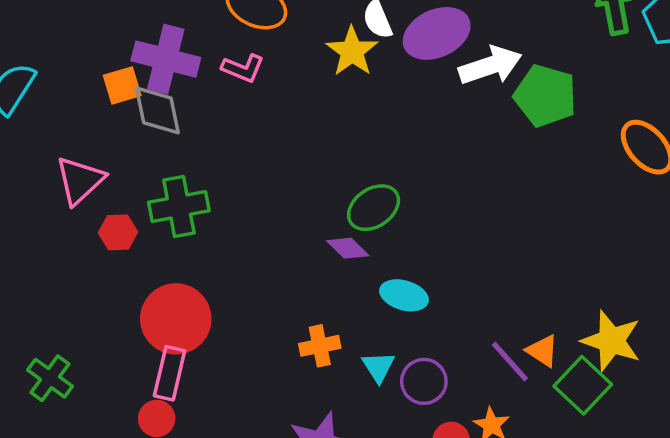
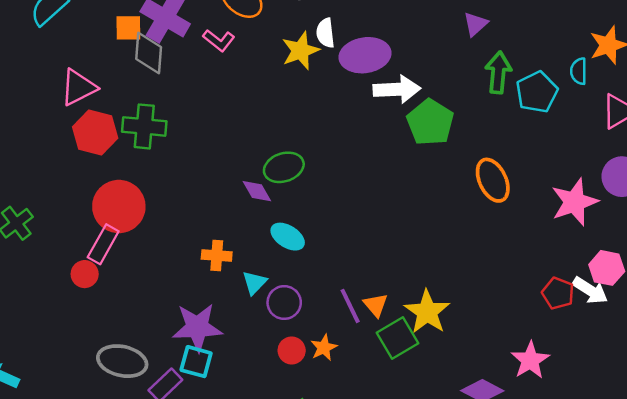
red hexagon: (118, 232) -> (95, 132), size x1.6

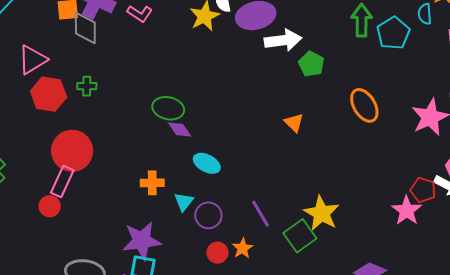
green pentagon: (430, 122) -> (311, 64), size x0.7
green cross: (144, 126) -> (87, 86), size x0.6
green ellipse: (284, 167) -> (168, 108), moved, turned 36
orange triangle: (376, 305) -> (294, 123), moved
pink star: (530, 360) -> (407, 211), moved

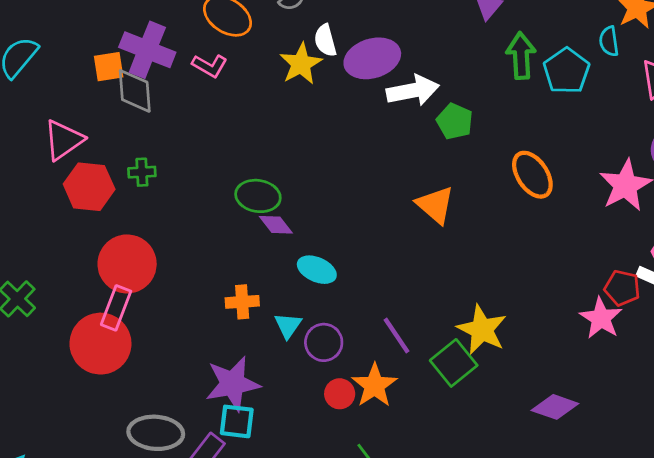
orange triangle: (294, 123) -> (435, 205), size x1.4
red circle: (50, 206) -> (100, 344), size x2.0
orange star: (243, 248) -> (374, 385), size x1.5

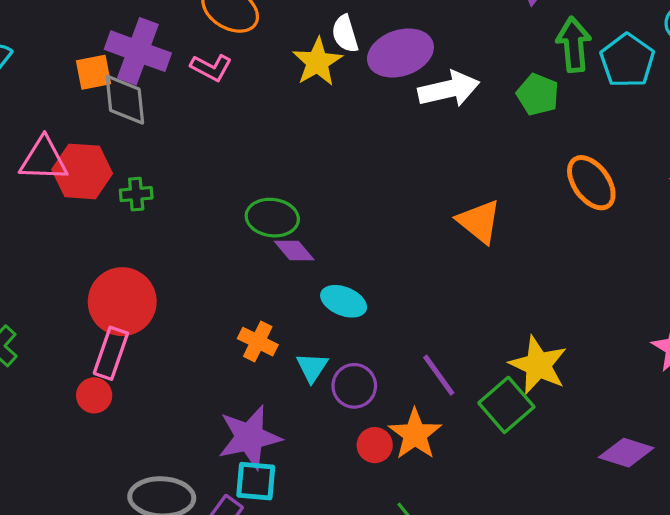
green pentagon: (455, 121) -> (538, 94), moved
pink triangle: (64, 140) -> (44, 159), turned 39
red hexagon: (89, 187) -> (82, 171), moved
orange cross: (242, 302) -> (258, 342), turned 32
red circle: (100, 344) -> (94, 395), size x0.5

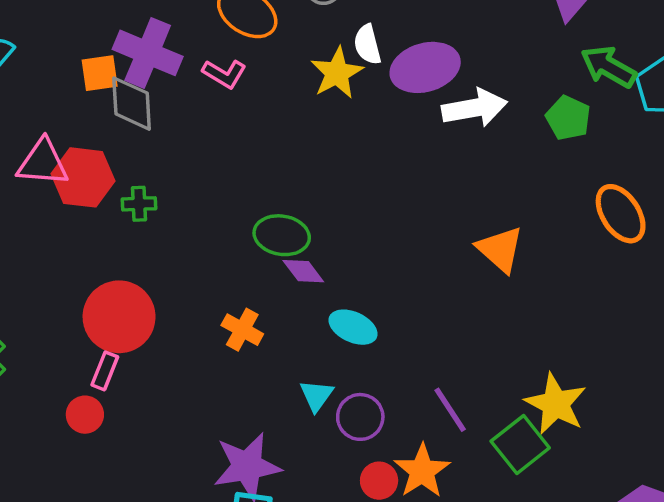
green arrow: (574, 44) -> (609, 67), turned -58
orange cross: (258, 342) -> (242, 330), moved
pink rectangle: (111, 353) -> (105, 371), size x0.7

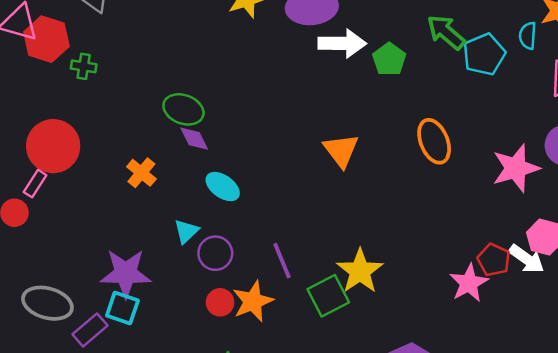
green pentagon: (568, 118) -> (389, 59), moved

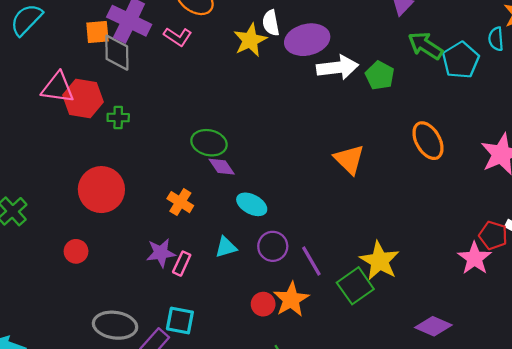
pink rectangle: (35, 184) -> (182, 264), moved
cyan triangle: (186, 231) -> (226, 247), turned 35
purple circle: (215, 253) -> (273, 246), moved
purple star: (126, 273) -> (161, 253), moved, size x0.7

